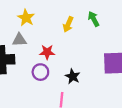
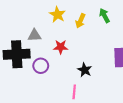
yellow star: (26, 18) -> (57, 15), moved
purple circle: (40, 72) -> (41, 66), moved

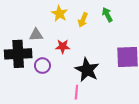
black star: (85, 70) -> (87, 70), size x1.6

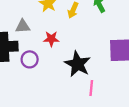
pink line: (76, 92) -> (91, 88), moved

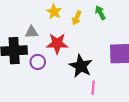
red star: (51, 39) -> (57, 43), size x1.5

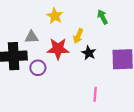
yellow arrow: (77, 18) -> (78, 36), moved
black star: (81, 66) -> (89, 53), moved, size x0.6

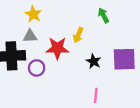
yellow star: (55, 16) -> (33, 14), moved
black star: (89, 53) -> (94, 61), moved

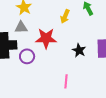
yellow arrow: (78, 35) -> (65, 16), moved
pink line: (96, 95) -> (66, 81), moved

